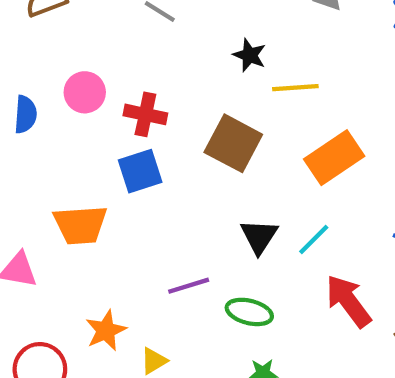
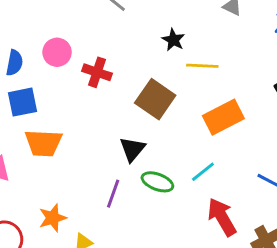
blue square: (140, 171) -> (22, 102), moved
black triangle: (259, 236) -> (132, 149), moved
purple line: (189, 286) -> (113, 194), turned -60
green ellipse: (249, 312) -> (157, 182), moved

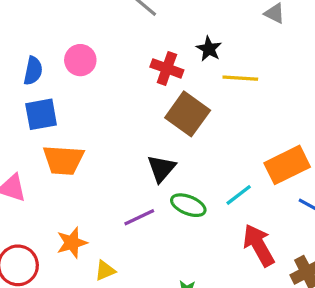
red cross: (97, 72) -> (167, 68), moved
orange rectangle: (223, 117) -> (287, 165), moved
purple line: (113, 194) -> (139, 217), turned 44

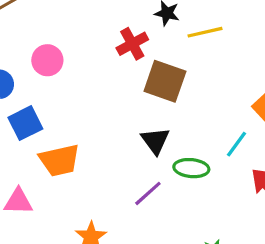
red cross: (167, 68) -> (132, 44), turned -32

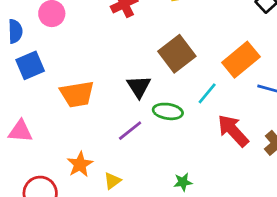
brown square: (165, 81) -> (177, 54), moved, turned 30
orange trapezoid: (59, 160) -> (77, 94), moved

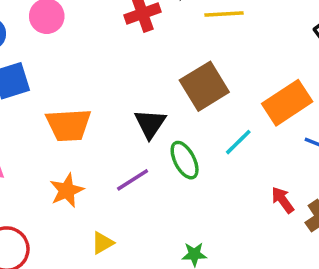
green ellipse: (168, 111) -> (185, 160), turned 48
red arrow: (233, 131) -> (283, 200), moved, size x0.6
orange star: (80, 164) -> (67, 190), moved

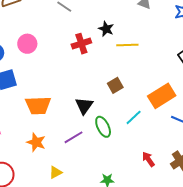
brown square: (204, 86) -> (115, 85), size x0.6
orange star: (67, 190) -> (36, 142), turned -30
red arrow: (283, 200) -> (148, 159), moved

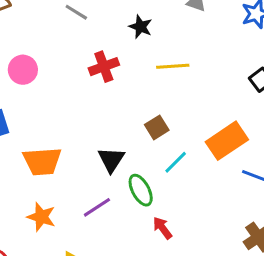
black star: (106, 29) -> (141, 27), moved
cyan line: (134, 117) -> (176, 162), moved
red arrow: (148, 159) -> (162, 228), moved

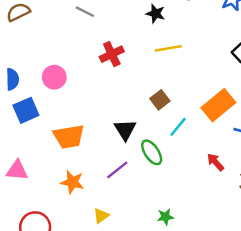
black star: (141, 27) -> (156, 14), moved
pink circle: (23, 70) -> (54, 77), moved
red arrow: (162, 228) -> (215, 162), moved

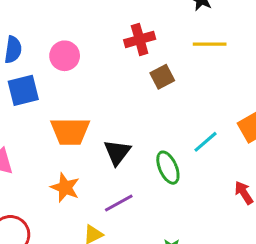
brown square: (160, 100) -> (162, 77), moved
black triangle: (125, 130) -> (117, 152), moved
purple line: (117, 170) -> (119, 203), moved

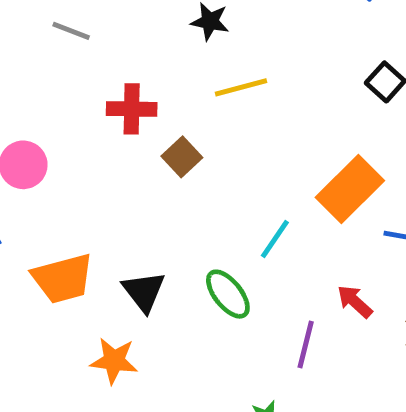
red cross: (140, 39) -> (132, 109), turned 32
orange star: (65, 188) -> (114, 361), moved
purple line: (119, 203) -> (306, 344), moved, turned -32

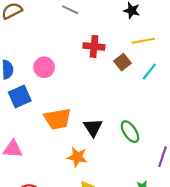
brown square: (182, 157) -> (122, 62), moved
cyan line: (275, 239) -> (149, 72), moved

